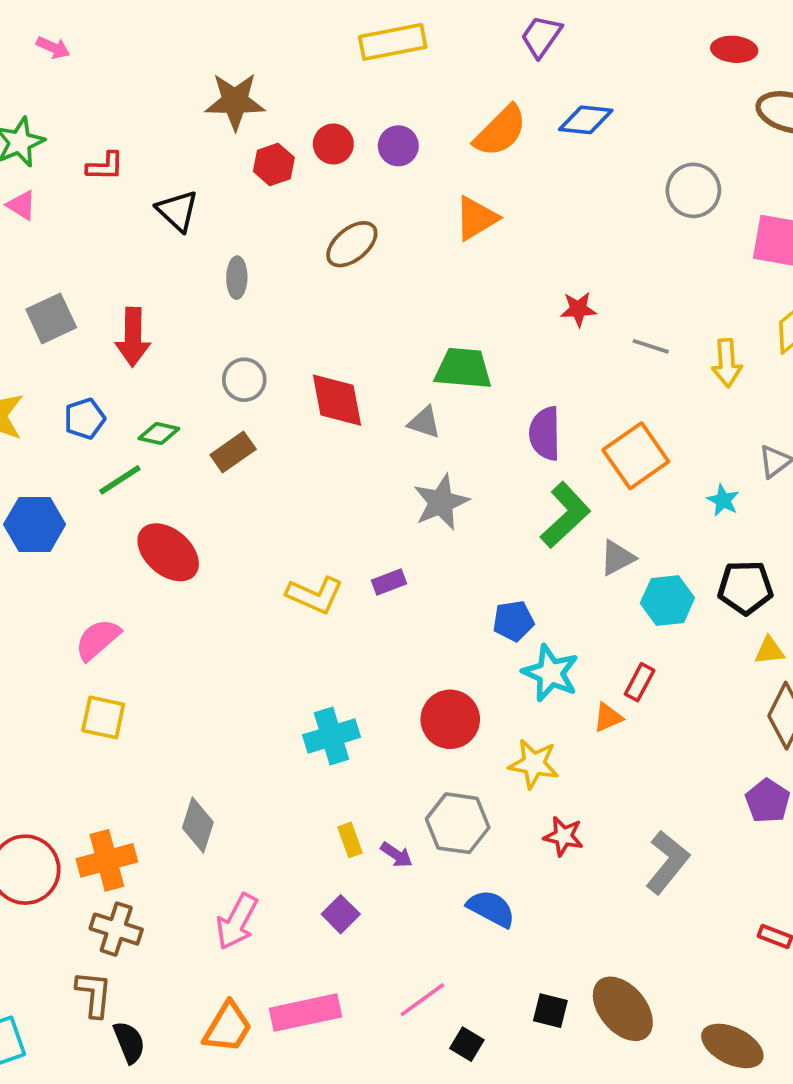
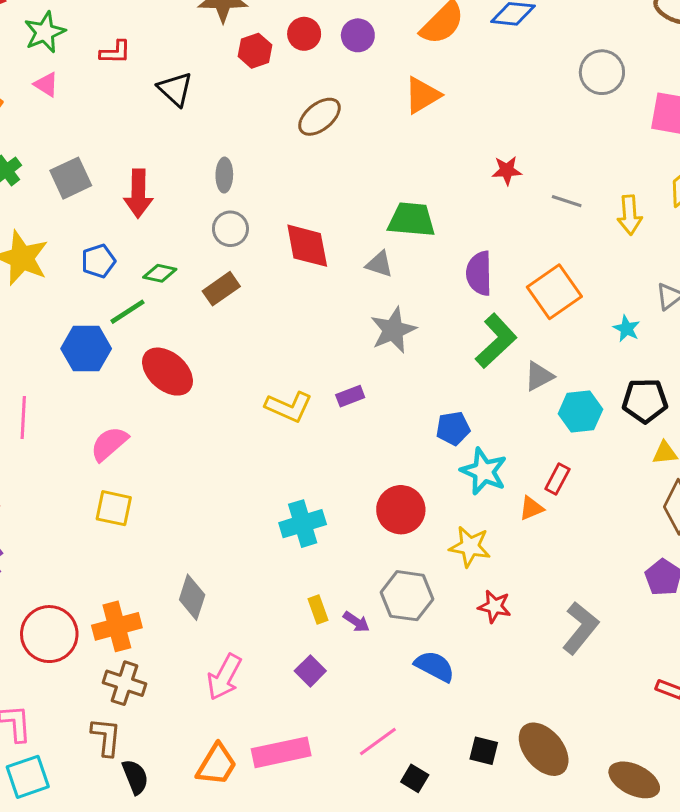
gray ellipse: (237, 278) -> (224, 175), moved
blue hexagon: (35, 524) -> (86, 349), moved

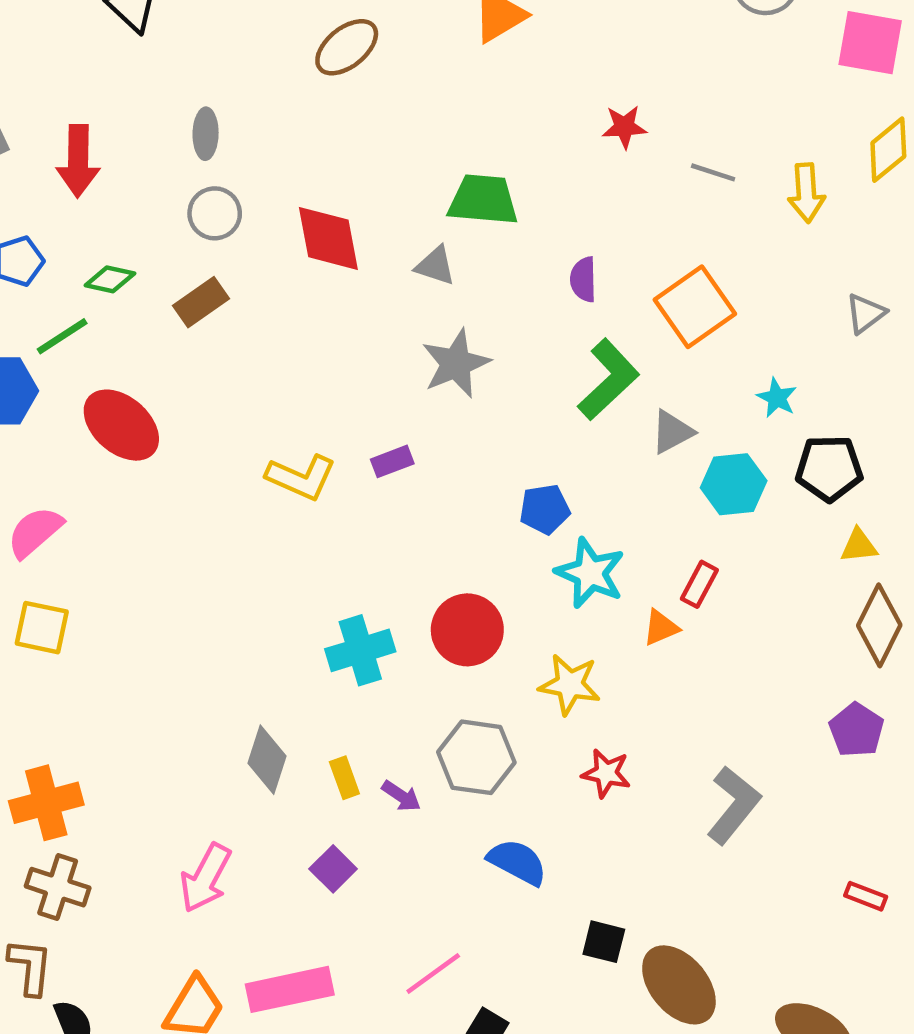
purple semicircle: (479, 273) -> (583, 279), size x0.7
cyan star: (627, 329) -> (777, 398), moved
cyan cross: (303, 524) -> (360, 650), moved
gray diamond: (192, 597) -> (267, 760), moved
black square: (484, 751) -> (604, 942), moved

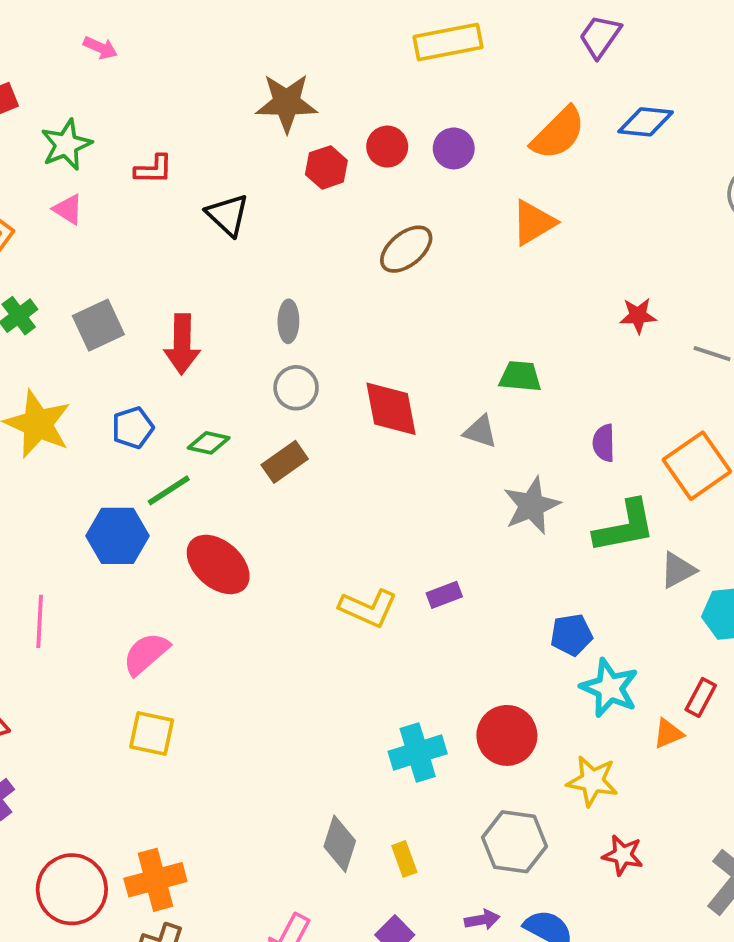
green trapezoid: (483, 200) -> (520, 376), size x0.7
gray star: (456, 364) -> (532, 506), moved
green L-shape: (608, 380) -> (625, 526), turned 32
purple arrow: (401, 796) -> (482, 920), moved, turned -44

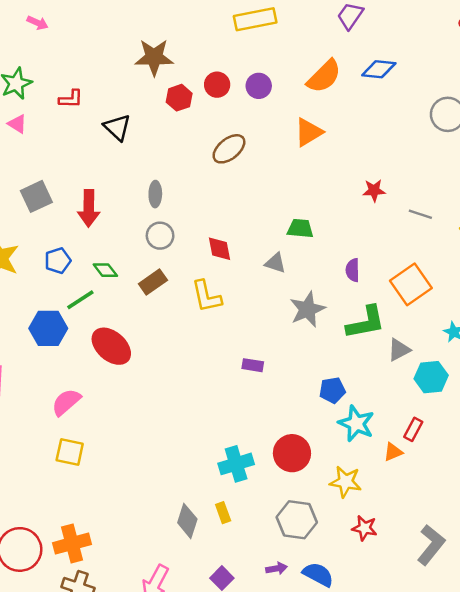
red diamond: (391, 409) -> (219, 249), size x0.7
green diamond: (209, 443) -> (105, 270), turned 40
purple rectangle: (444, 595) -> (253, 365), turned 30
yellow L-shape: (368, 608) -> (206, 296), moved, turned 54
yellow rectangle: (404, 859) -> (223, 513), moved

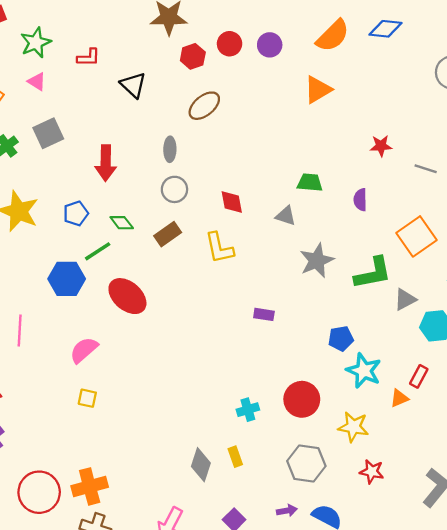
brown ellipse: (229, 149) -> (204, 106), moved
gray square: (36, 196) -> (48, 133), moved
purple semicircle: (353, 270) -> (360, 200), moved
yellow square: (70, 452) -> (87, 398), size x0.7
cyan cross: (236, 464) -> (248, 410), size x0.7

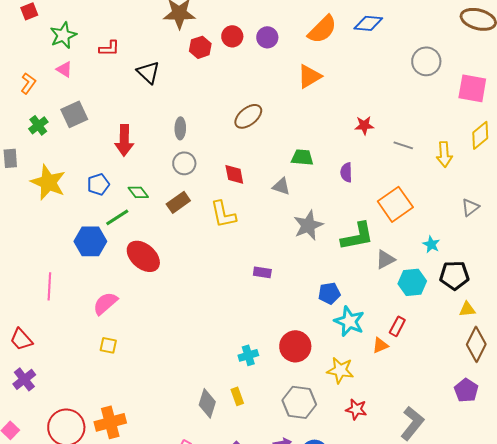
brown ellipse: (204, 106) -> (248, 116), moved

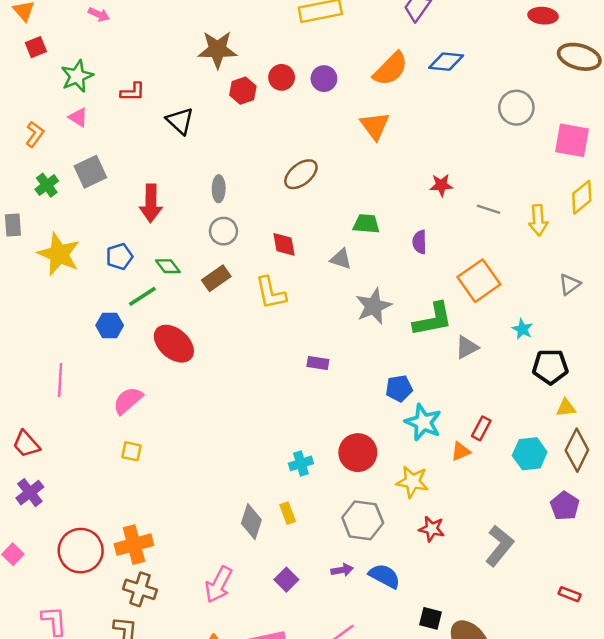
orange triangle: (309, 76) -> (375, 126), turned -36
blue hexagon: (90, 241) -> (110, 325), size x0.7
cyan hexagon: (412, 282) -> (530, 454), moved

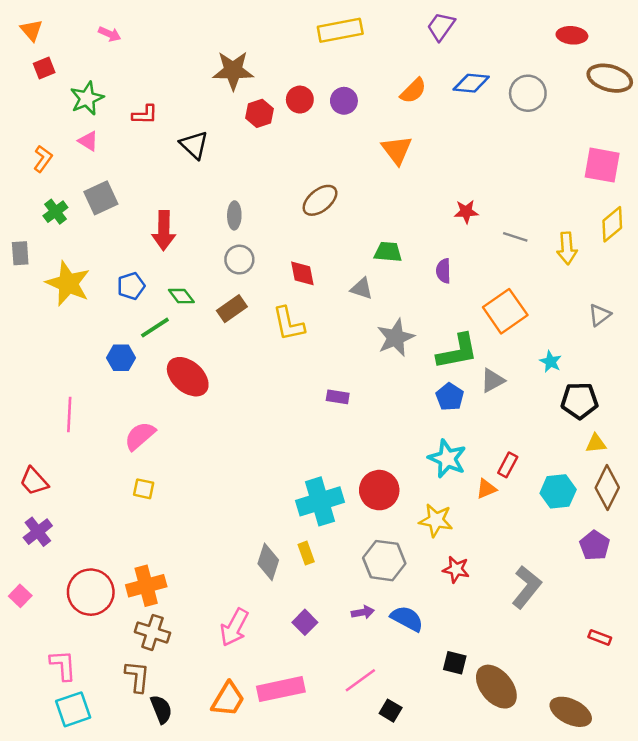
orange semicircle: (390, 69) -> (413, 91), size x0.7
gray circle: (516, 108) -> (528, 93), moved
blue pentagon: (399, 388) -> (450, 397), moved, turned -30
cyan cross: (301, 463) -> (320, 501), size x1.8

